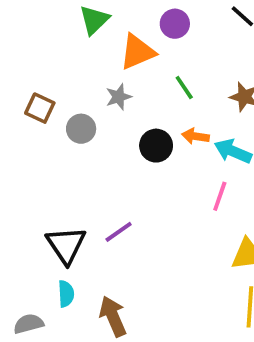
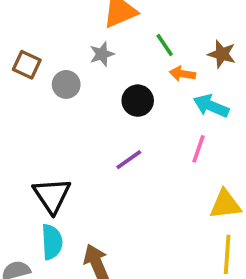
orange arrow: (195, 136) -> (182, 74), moved
purple line: (119, 232) -> (129, 160), moved
cyan semicircle: (66, 294) -> (52, 242), size x1.4

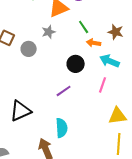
black circle: (138, 101) -> (76, 64), moved
black triangle: (52, 195) -> (21, 111), turned 40
cyan semicircle: (52, 242) -> (62, 128), moved

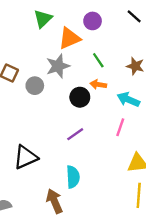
gray star: (49, 32) -> (58, 66), size x1.5
orange arrow: (94, 43) -> (98, 85), moved
black circle: (76, 64) -> (80, 97), moved

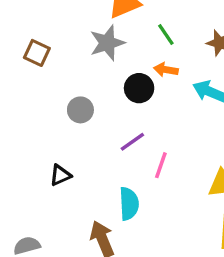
gray circle: (35, 86) -> (80, 110), moved
pink line: (120, 127) -> (161, 165), moved
black triangle: (26, 157) -> (60, 175), size x0.6

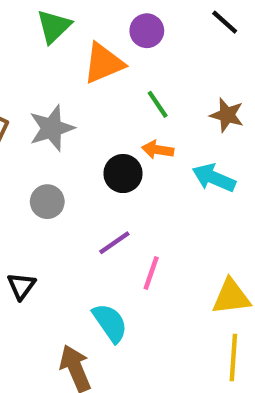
gray star: (107, 43) -> (52, 128), moved
black triangle: (60, 175) -> (21, 286), turned -30
cyan semicircle: (129, 204) -> (110, 323), turned -32

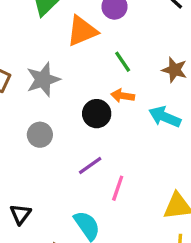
black triangle: (21, 286) -> (20, 214), moved

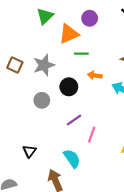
green line: (123, 62) -> (81, 54), moved, turned -56
black circle: (97, 114) -> (69, 87), moved

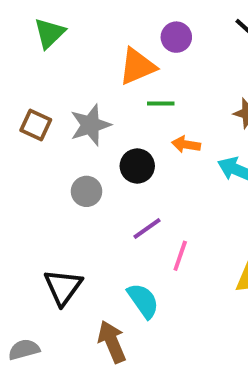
green triangle: (45, 16) -> (49, 33), moved
black triangle: (29, 151) -> (63, 287), size x1.5

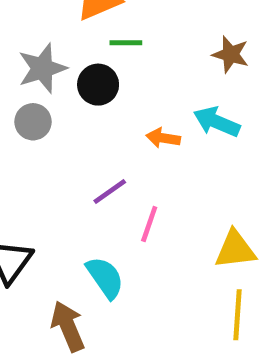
orange arrow: (186, 145) -> (163, 138), moved
black circle: (137, 166) -> (98, 85), moved
gray circle: (86, 191) -> (33, 122), moved

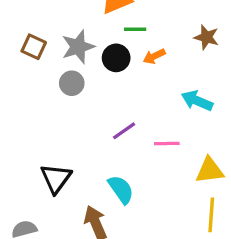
cyan arrow: (217, 122) -> (197, 101), moved
orange arrow: (163, 138) -> (154, 56), moved, turned -35
pink line: (149, 224) -> (167, 143), moved, turned 70

